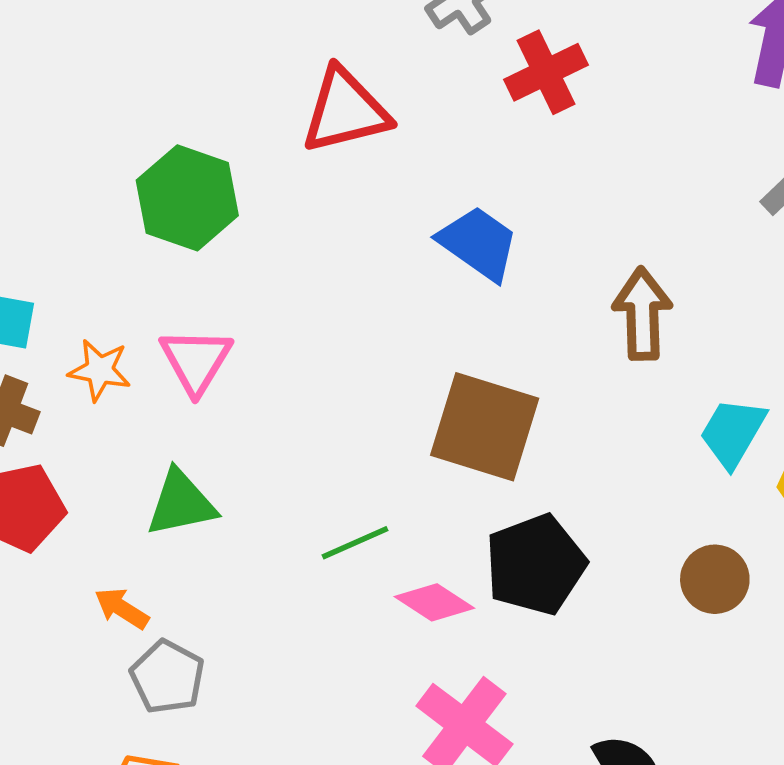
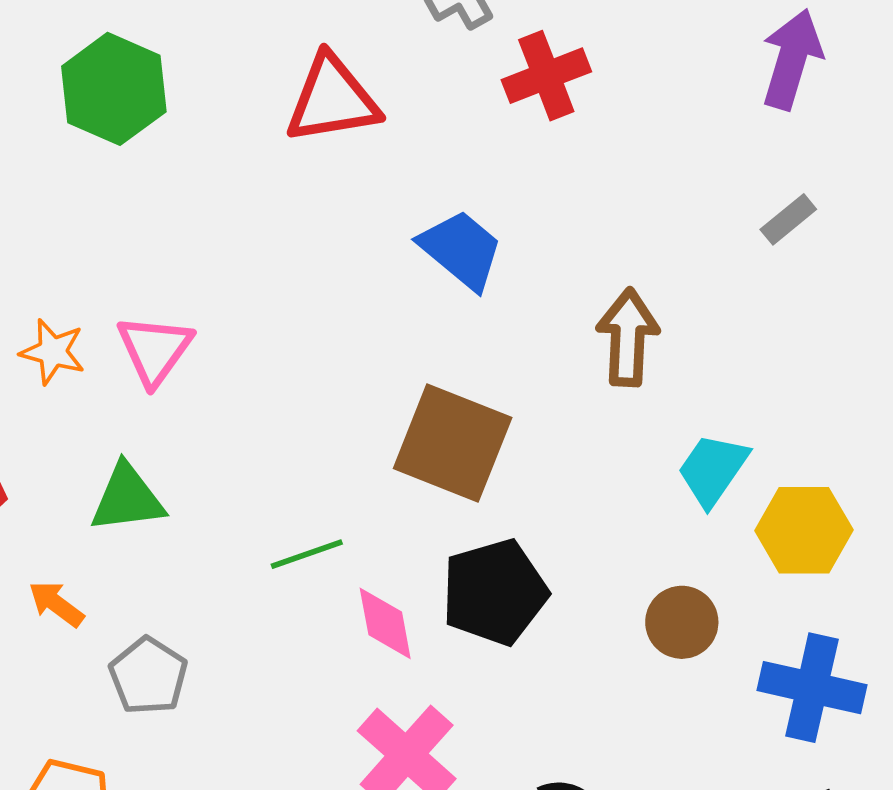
green hexagon: (187, 198) -> (114, 89), moved
pink diamond: (434, 602) -> (385, 623), turned 42
gray pentagon: (167, 677) -> (148, 676), moved

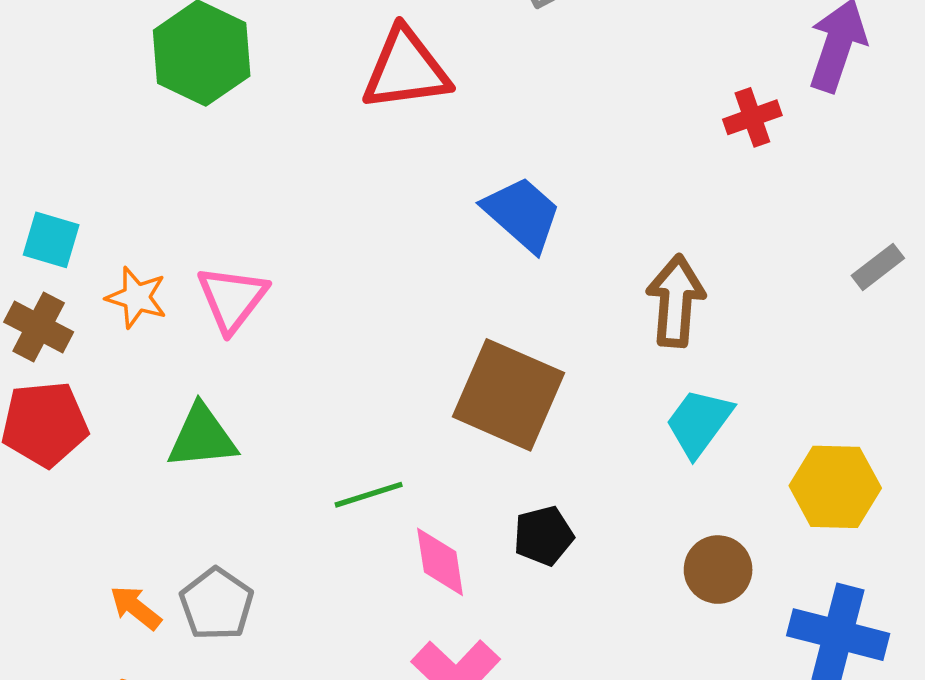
red cross: (546, 76) -> (752, 117), moved, size x0.7
gray rectangle: (788, 219) -> (878, 267), moved
cyan trapezoid: (713, 470) -> (699, 423), moved
black pentagon: (495, 592) -> (543, 536), size x0.6
orange arrow: (56, 604) -> (136, 608), moved

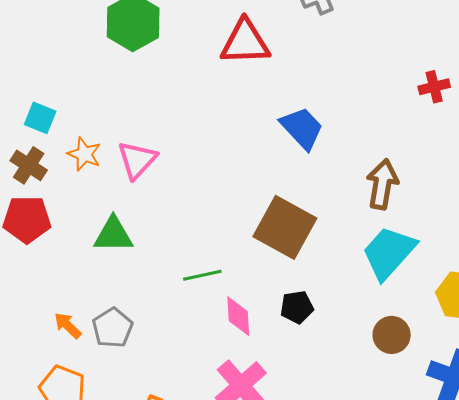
cyan trapezoid: (699, 423) -> (389, 253), size x1.4

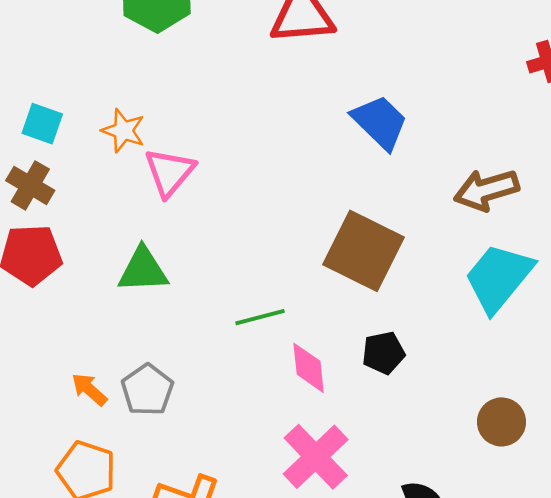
orange star: (84, 154) -> (123, 131), moved
brown arrow: (382, 184) -> (486, 190), turned -114
brown circle: (392, 335) -> (501, 422), moved

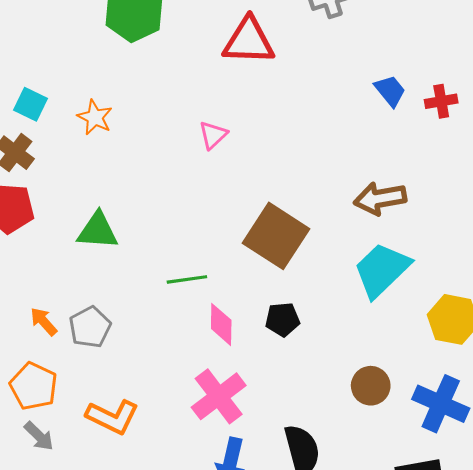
blue trapezoid: (380, 122) -> (390, 91), moved, size x0.7
pink triangle: (169, 172) -> (213, 135), moved, size x0.7

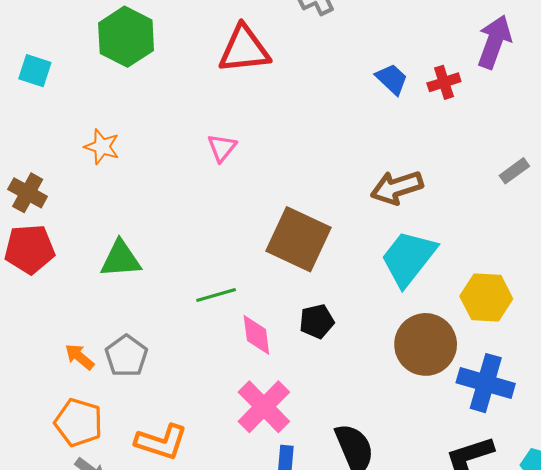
cyan square: (30, 104) -> (35, 71), moved
brown circle: (371, 386) -> (426, 344), moved, size x1.6

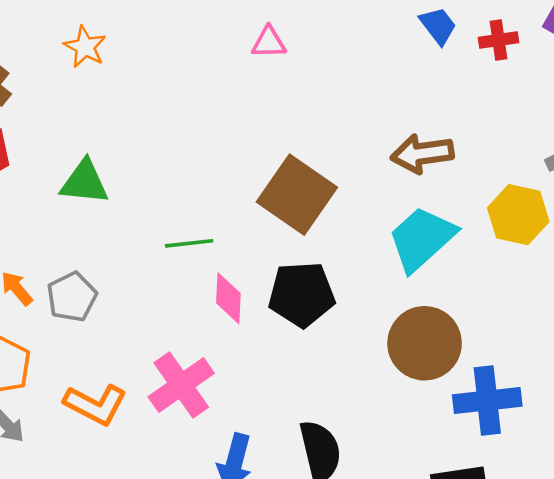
pink triangle: (222, 148) -> (269, 42), moved, turned 40
yellow hexagon: (486, 297) -> (518, 215), moved
black pentagon: (317, 321) -> (302, 294), size x1.6
blue cross: (486, 383) -> (487, 400), turned -32
pink cross: (264, 407) -> (181, 385), moved

